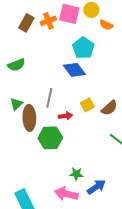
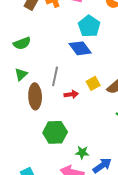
green triangle: (16, 104) -> (21, 74), moved
green hexagon: (50, 138) -> (55, 132), moved

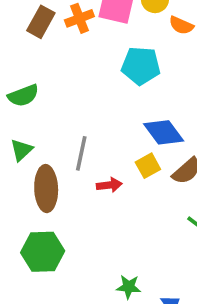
cyan pentagon: (89, 26) -> (141, 66), turned -30
blue diamond: (80, 48) -> (164, 132), moved
green hexagon: (55, 132) -> (43, 252), moved

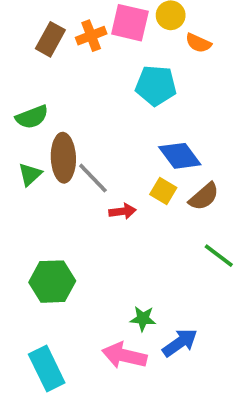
gray line: (81, 153) -> (93, 178), turned -56
yellow square: (148, 166) -> (163, 191), turned -30
brown ellipse: (46, 189) -> (63, 158), moved

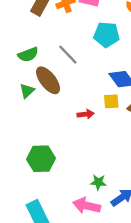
brown ellipse: (63, 158) -> (48, 80), turned -36
gray line: (93, 178) -> (68, 55), moved
yellow square: (163, 191) -> (111, 101), turned -35

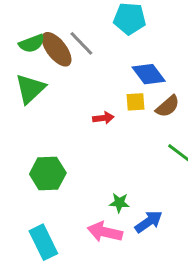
brown ellipse: (48, 80) -> (57, 49), moved
green triangle: (27, 91) -> (30, 89), size x1.6

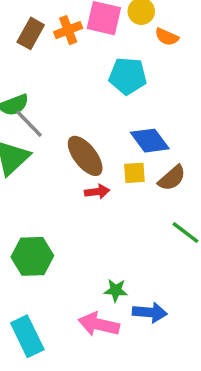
gray line: (81, 43) -> (29, 124), moved
brown ellipse: (57, 49) -> (85, 156), moved
blue arrow: (149, 222) -> (150, 312), turned 40

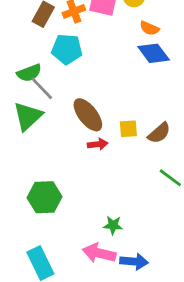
orange semicircle: (167, 37) -> (149, 28), moved
cyan pentagon: (128, 76) -> (67, 49), moved
blue diamond: (150, 141) -> (154, 53), moved
blue arrow: (150, 312) -> (134, 262), moved

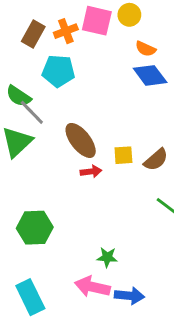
green semicircle: (29, 73) -> (18, 96), turned 55

